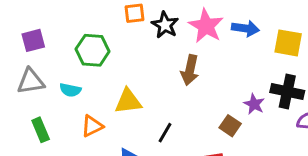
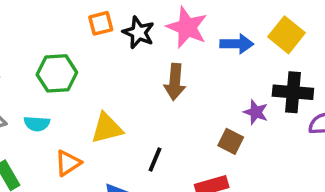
blue arrow: (245, 28) -> (237, 44), moved
yellow square: (288, 43) -> (286, 35), turned 36

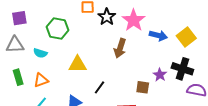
brown square: (231, 141) -> (143, 87), turned -32
orange triangle: (68, 163) -> (41, 80), moved

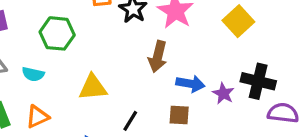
blue arrow: (158, 36) -> (190, 84), moved
yellow square: (186, 37) -> (238, 21), moved
brown square: (143, 87) -> (179, 115), moved

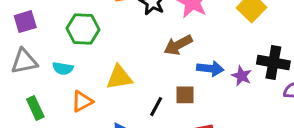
brown arrow: (158, 57) -> (178, 45), turned 52
brown square: (179, 115) -> (185, 95), moved
orange triangle: (37, 117) -> (82, 101), moved

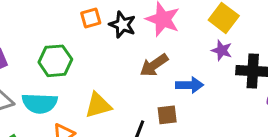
cyan semicircle: (63, 68) -> (40, 103), size x1.6
purple star: (242, 76) -> (222, 50), moved

